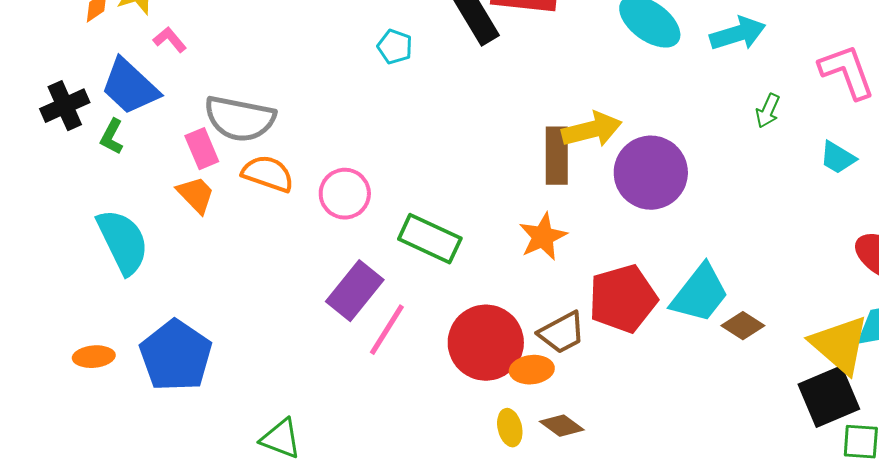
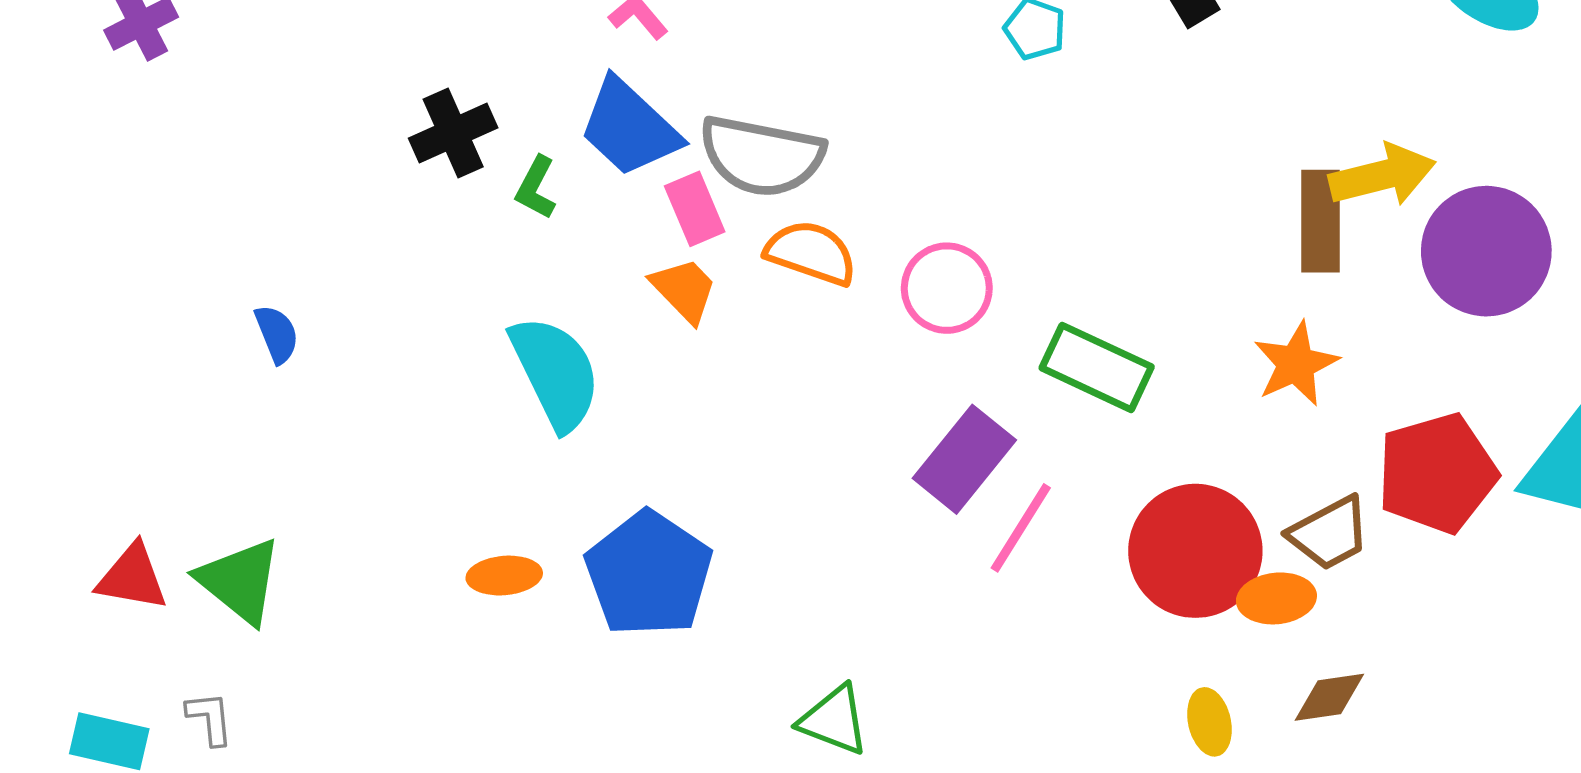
blue trapezoid: (130, 87) -> (629, 128), moved
brown diamond: (562, 426) -> (1329, 697), turned -45
yellow ellipse: (510, 428) -> (1209, 722), moved

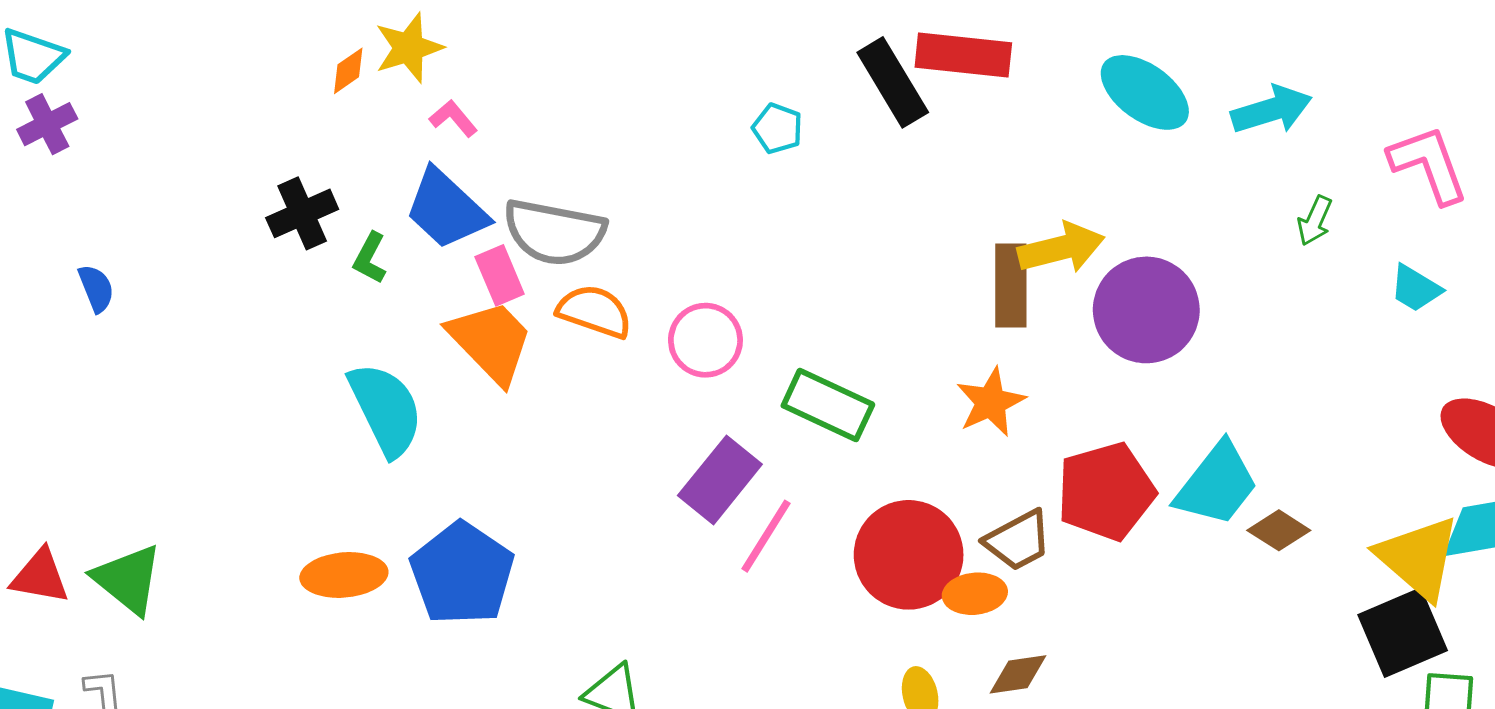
orange trapezoid: (684, 290) -> (491, 342), size x1.6
blue semicircle: (277, 334) -> (96, 288), moved
orange ellipse: (504, 576) -> (344, 575), size x1.4

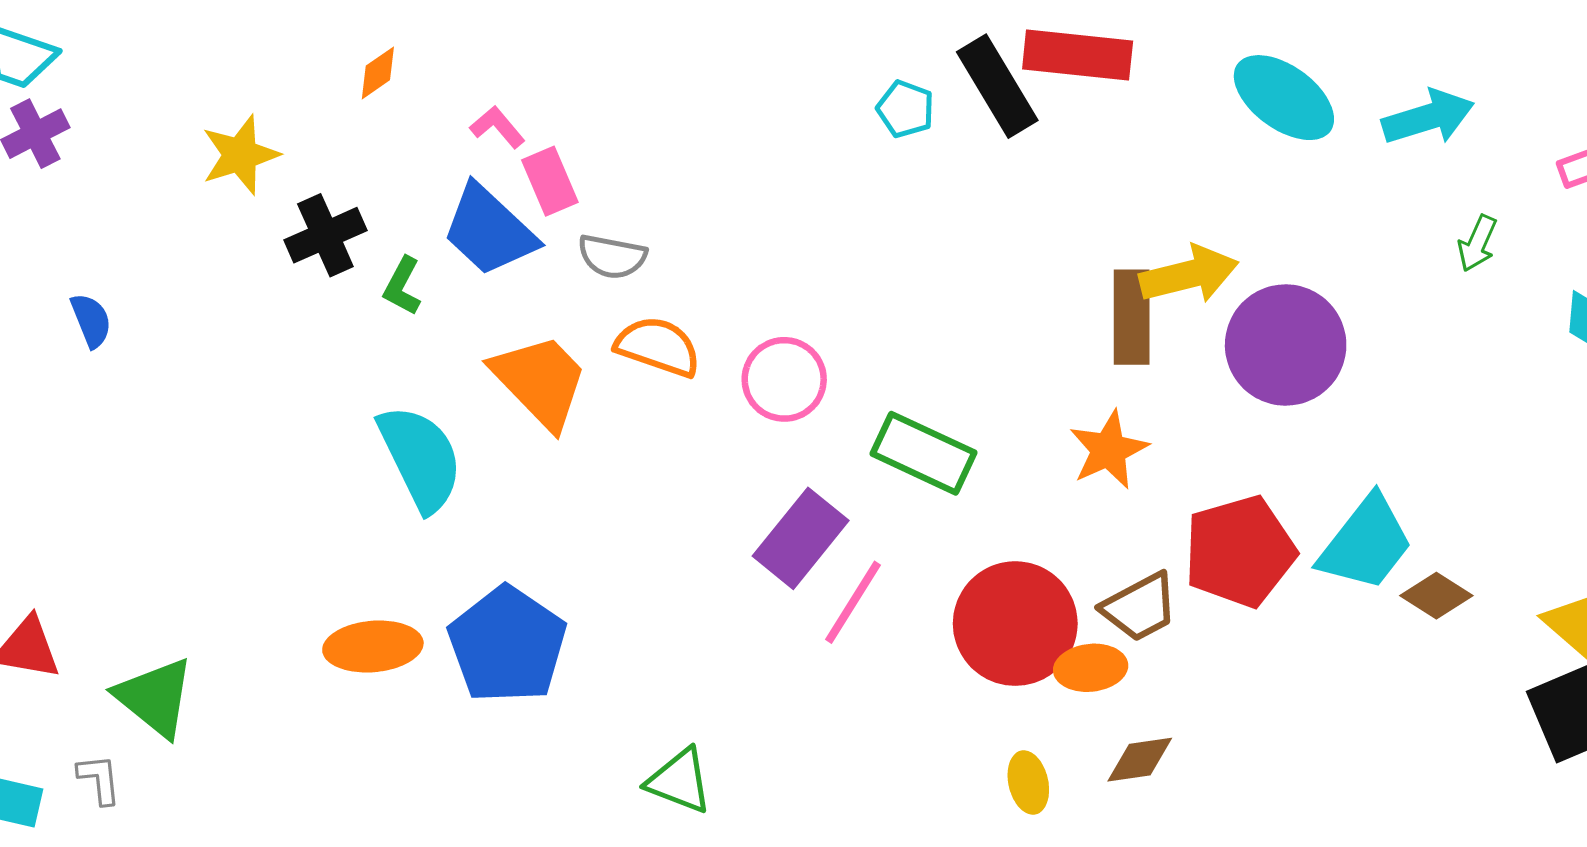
yellow star: (409, 48) -> (240, 155), moved
cyan pentagon: (778, 128) -> (905, 109), moved
gray semicircle: (554, 232) -> (612, 257), size x0.6
pink rectangle: (500, 275) -> (550, 181), moved
green triangle: (128, 579) -> (155, 697), moved

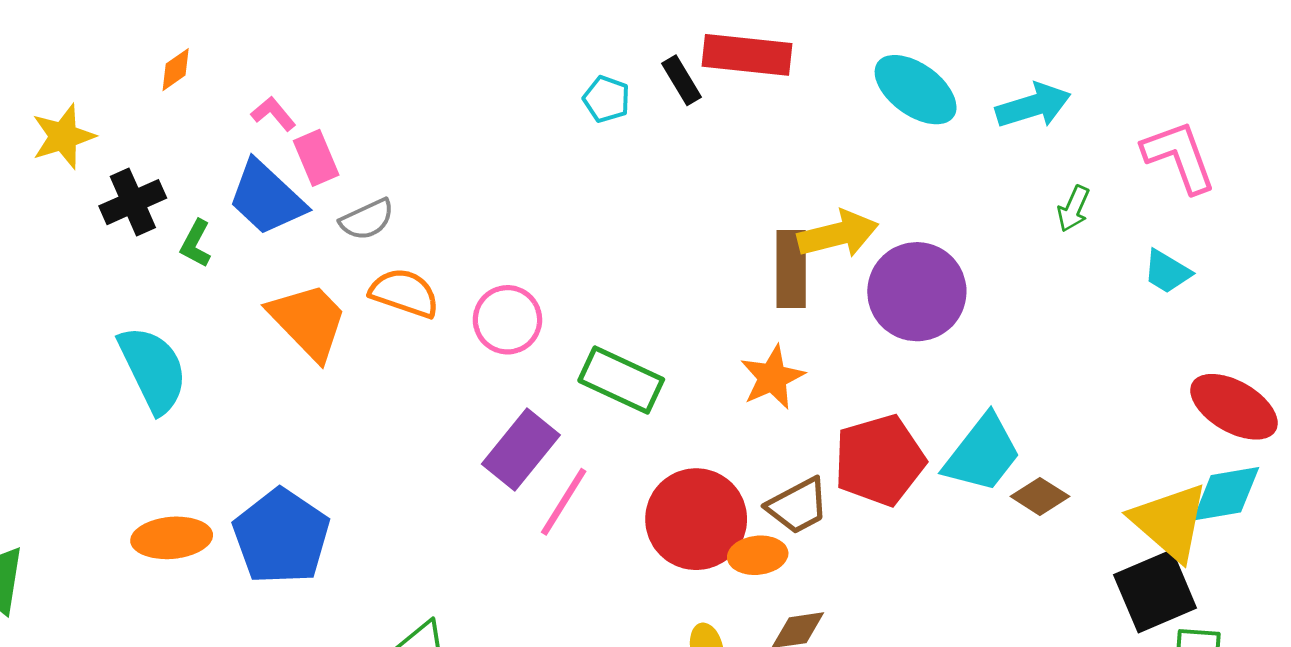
black rectangle: (997, 86) -> (681, 80), size x0.6
gray semicircle: (612, 257) -> (367, 219), turned -36
cyan semicircle: (420, 458) -> (153, 369), moved

